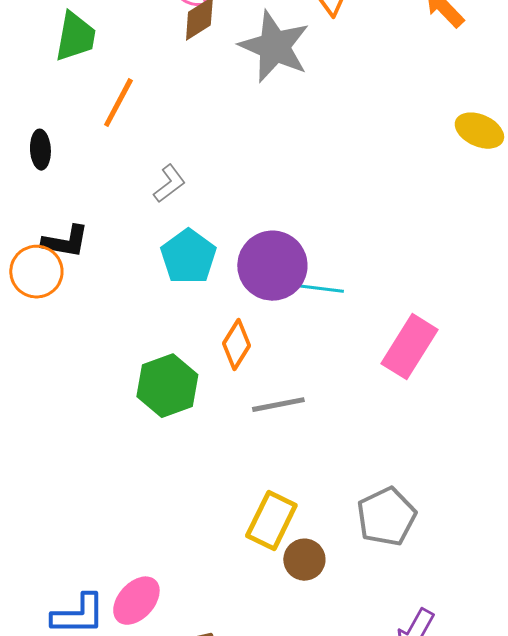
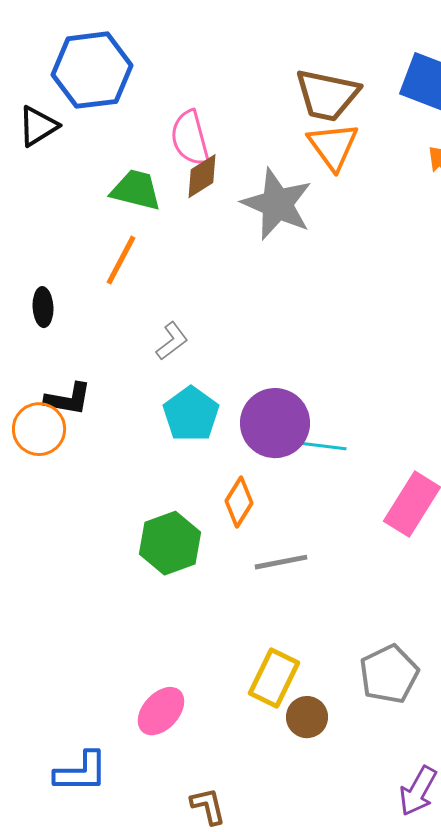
green trapezoid: (75, 37) -> (136, 190), moved, turned -86
pink ellipse: (136, 601) -> (161, 711), moved

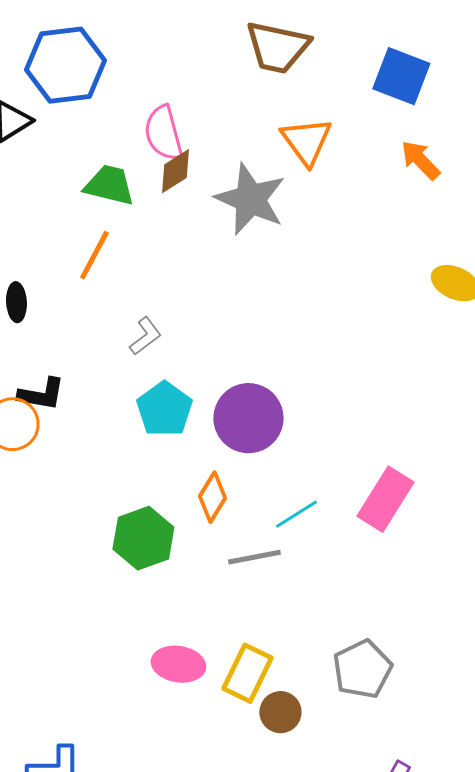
brown trapezoid: (327, 95) -> (277, 47), moved
cyan line: (323, 446) -> (296, 514), moved, turned -39
pink ellipse: (161, 711) -> (178, 664), moved, turned 57

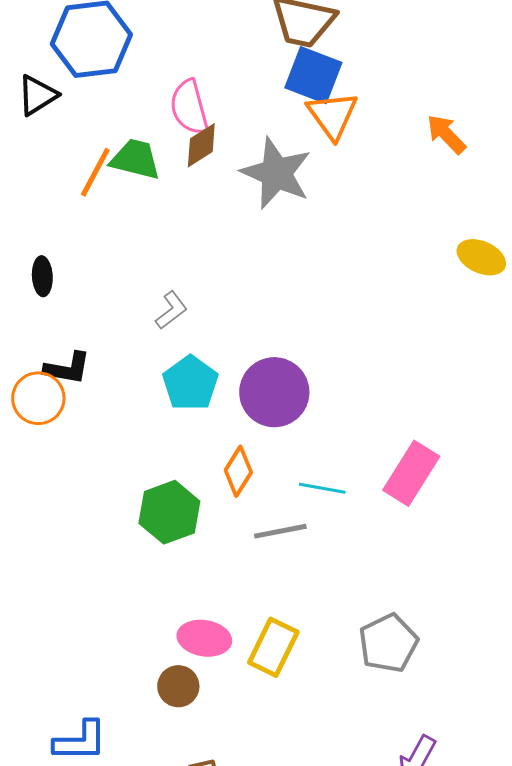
blue square: (401, 76) -> (313, 75), moved
orange line: (94, 255) -> (95, 172), moved
cyan line: (296, 514) -> (322, 488), turned 42
brown circle: (280, 712) -> (178, 686), moved

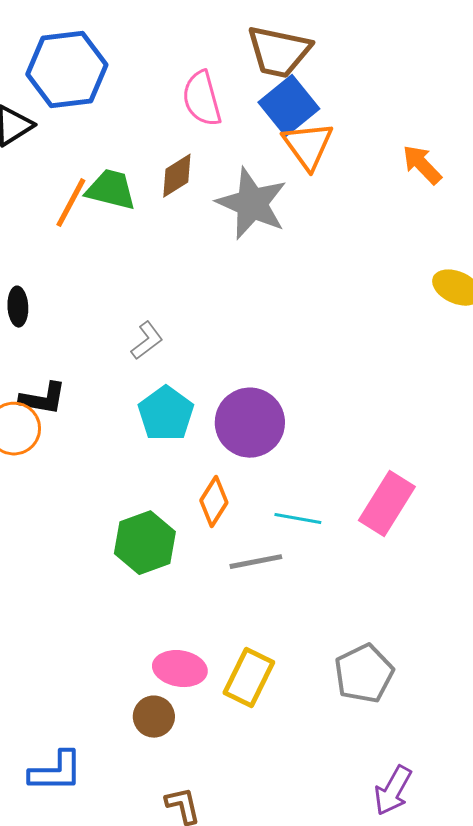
blue square: (313, 75) -> (289, 106), turned 30
pink semicircle: (189, 107) -> (202, 99), moved

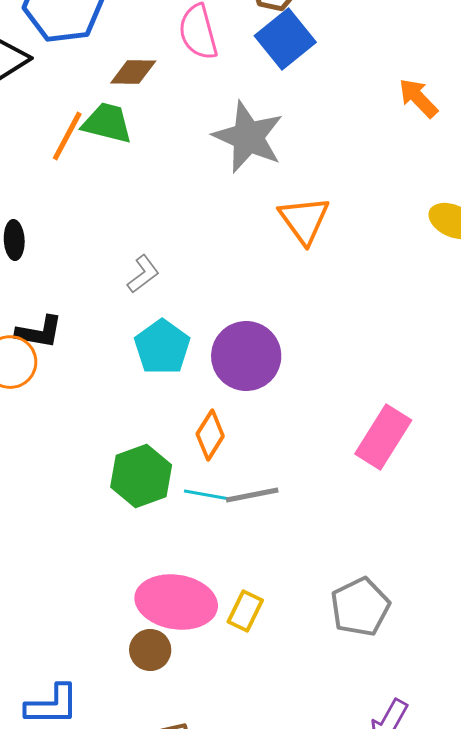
orange triangle: (308, 146) -> (304, 220), moved
brown diamond: (177, 176) -> (133, 72), moved, turned 33
cyan line: (298, 519) -> (207, 495), moved
pink ellipse: (180, 669) -> (176, 602), size x1.5
yellow rectangle: (249, 678) -> (245, 611), size x0.7

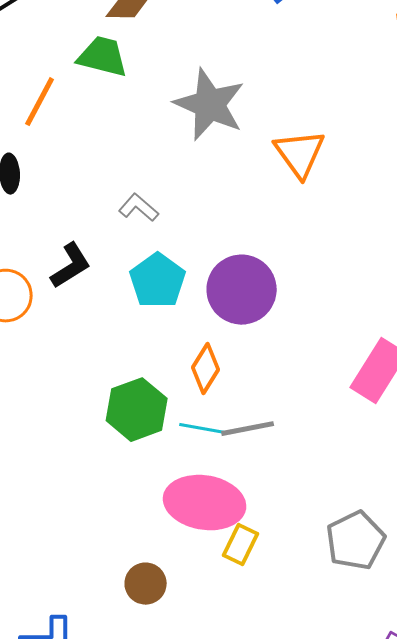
orange line: (67, 136) -> (40, 102), moved
gray star: (248, 137) -> (210, 105), moved
gray L-shape: (143, 274) -> (139, 208), turned -102
black L-shape: (39, 332) -> (71, 266), moved, turned -42
pink ellipse: (176, 602) -> (205, 503), moved

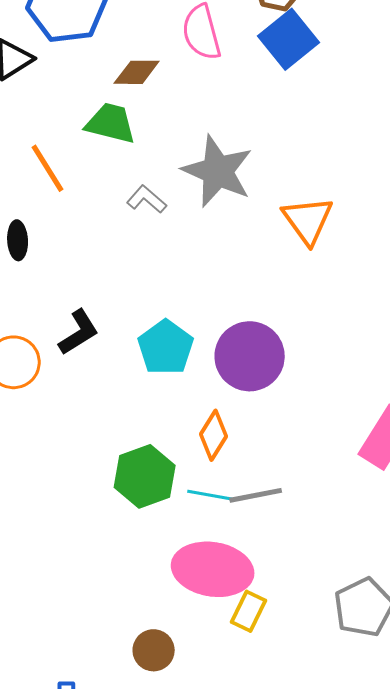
orange line: (40, 102) -> (48, 168), turned -60
gray L-shape: (139, 208) -> (147, 199), moved

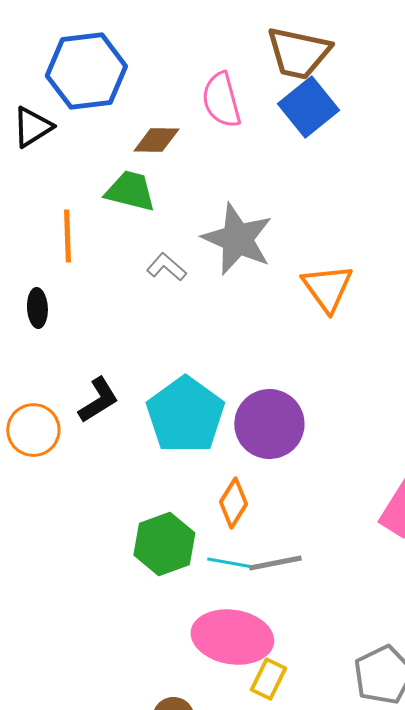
orange line: (48, 168) -> (67, 236), turned 30
cyan pentagon: (166, 347) -> (185, 415), size x1.4

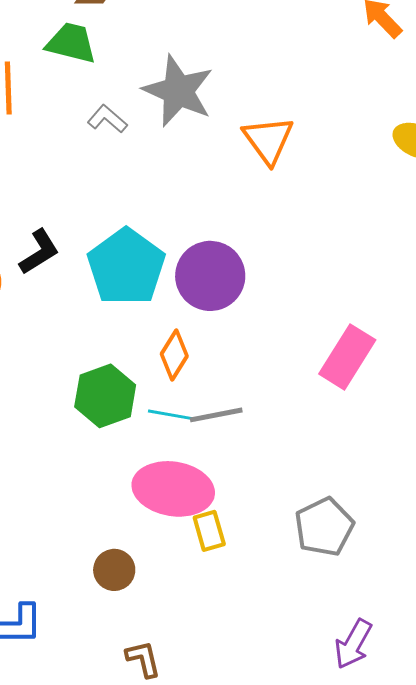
yellow rectangle: (268, 679) -> (209, 531), turned -42

